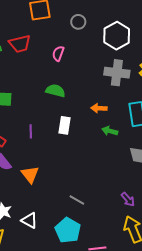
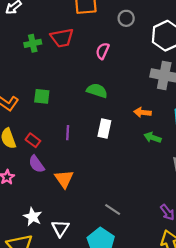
white triangle: (29, 220) -> (60, 228), turned 30

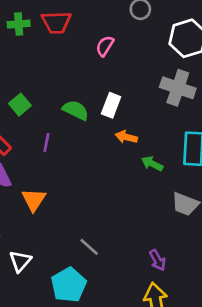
green semicircle: (97, 91) -> (76, 110), moved
green square: (42, 96) -> (20, 105), moved, turned 35
orange arrow: (143, 112) -> (126, 137), moved
white rectangle: (104, 128) -> (111, 105), moved

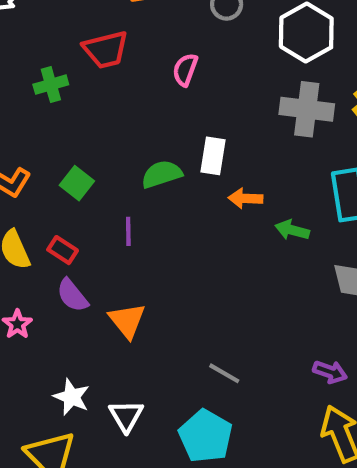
green cross: (19, 24) -> (51, 85), moved
green semicircle: (76, 110) -> (162, 174), turned -32
purple arrow: (157, 260) -> (330, 372), turned -30

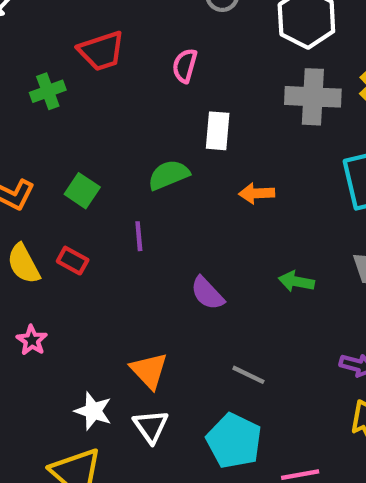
white rectangle: (213, 156) -> (218, 131), moved
green arrow: (292, 230) -> (296, 281), moved
purple semicircle: (72, 295) -> (207, 293), moved
orange triangle: (127, 321) -> (149, 371), moved

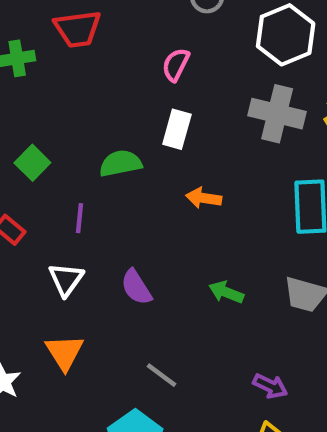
pink semicircle: (185, 66) -> (176, 65), moved
white triangle: (151, 426) -> (66, 279), moved

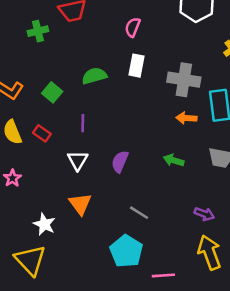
gray cross: (277, 114) -> (184, 80), moved
green semicircle: (120, 163) -> (94, 76), moved
orange arrow: (204, 198) -> (186, 118), moved
purple semicircle: (136, 287) -> (120, 162), turned 60

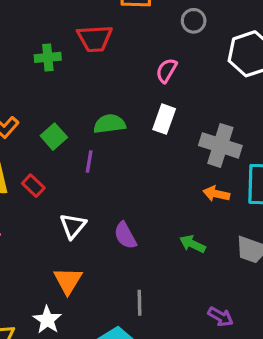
purple line: (83, 123) -> (89, 161), moved
purple semicircle: (120, 162) -> (125, 235), turned -60
gray line: (139, 213) -> (139, 303), turned 48
white star: (44, 224) -> (47, 320), moved

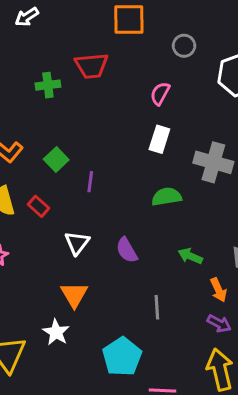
green semicircle: (110, 124) -> (167, 197), moved
orange arrow: (216, 194) -> (218, 290), moved, turned -125
gray line: (139, 303) -> (157, 307), moved

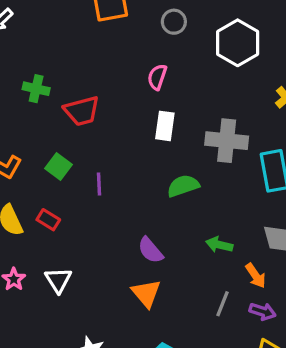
red trapezoid: (91, 66) -> (82, 111), moved
green cross: (48, 85) -> (36, 89), turned 30
white triangle: (77, 243) -> (58, 280), moved
orange triangle: (74, 295) -> (146, 293), moved
gray line: (157, 307) -> (223, 304), moved, turned 35

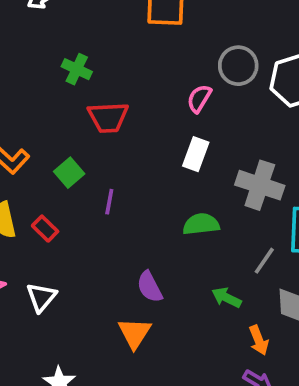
gray circle: (174, 22) -> (238, 66), moved, size x1.4
green cross: (36, 89) -> (77, 69), moved
gray line: (223, 304) -> (264, 261), moved

